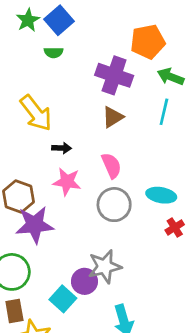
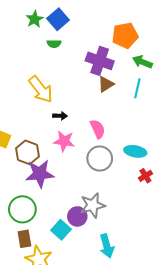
brown triangle: (113, 117) -> (106, 84), moved

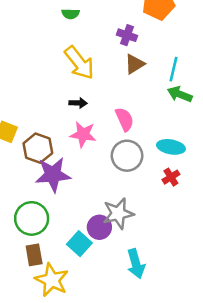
purple cross: (100, 61) -> (127, 35), size x0.6
green arrow: (142, 62) -> (180, 94), moved
yellow arrow: (41, 89) -> (79, 63), moved
red cross: (145, 176) -> (171, 177), moved

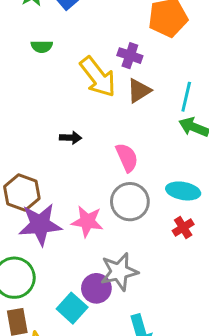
green semicircle: (71, 14) -> (42, 46), moved
yellow arrow: (79, 63) -> (98, 77), moved
pink star: (83, 134) -> (87, 221), moved

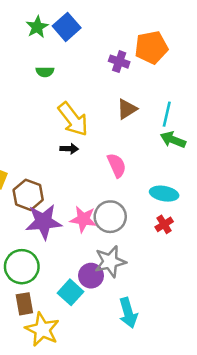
purple cross: (130, 56) -> (119, 62), moved
yellow arrow: (98, 77) -> (73, 119), moved
gray circle: (130, 202) -> (110, 217), moved

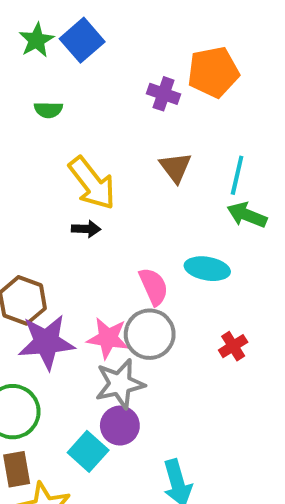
brown triangle: (127, 109) -> (175, 167), turned -35
pink semicircle: (117, 165) -> (154, 287), moved
cyan ellipse: (164, 194) -> (207, 269), moved
gray star: (110, 262) -> (120, 384), moved

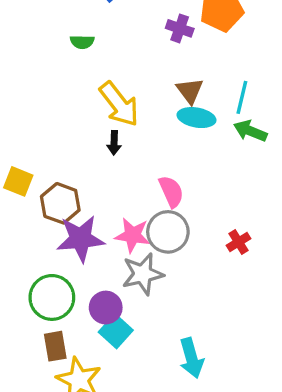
black arrow: (86, 229) -> (114, 143), turned 90
cyan ellipse: (207, 269) -> (196, 118), moved
purple circle: (120, 426) -> (106, 308), moved

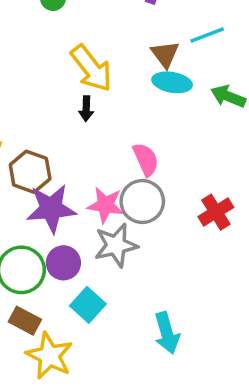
cyan line: (242, 97) -> (207, 35), moved, turned 56
red cross: (239, 242) -> (216, 212), size x1.4
purple circle: (106, 308) -> (63, 263), moved
brown rectangle: (55, 346) -> (25, 321), turned -52

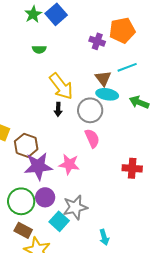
gray circle: (142, 202) -> (90, 110), moved
red cross: (216, 212) -> (132, 168), turned 36
gray star: (116, 245) -> (75, 207), moved
cyan arrow: (167, 333) -> (104, 237), size x0.7

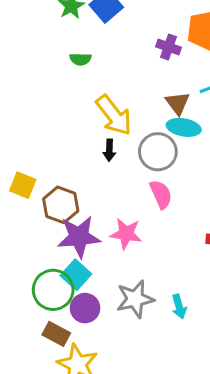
purple circle: (45, 197) -> (85, 308), moved
cyan square: (59, 221) -> (76, 275), moved
cyan arrow: (104, 237) -> (179, 307), moved

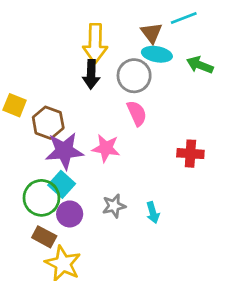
yellow arrow: (114, 115) -> (95, 43), turned 39
black arrow: (109, 150) -> (91, 74), size x1.5
gray star: (135, 299) -> (114, 206), size x0.7

